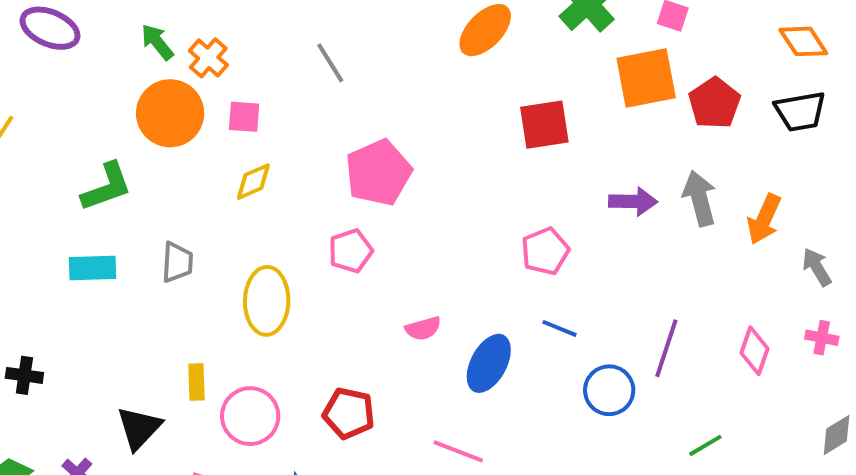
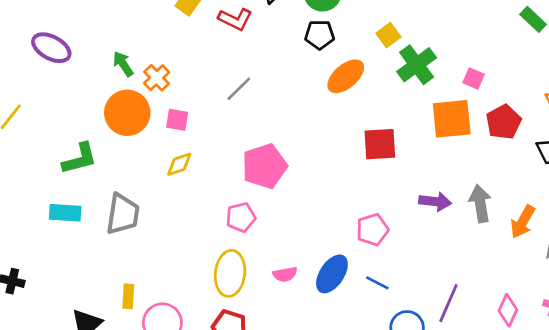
gray line: (330, 63) -> (239, 89), turned 72
red pentagon: (715, 103) -> (504, 122), moved
gray trapezoid: (177, 262) -> (123, 214), size x1.5
yellow ellipse: (267, 301) -> (230, 273), moved
blue ellipse: (489, 363) -> (332, 274), moved

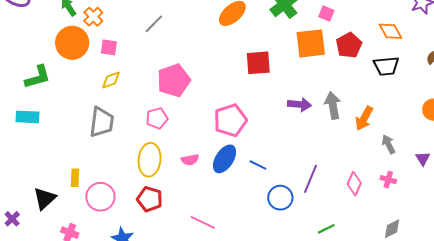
gray trapezoid: (123, 214) -> (102, 122), moved
pink pentagon: (372, 230) -> (230, 120), moved, size x1.4

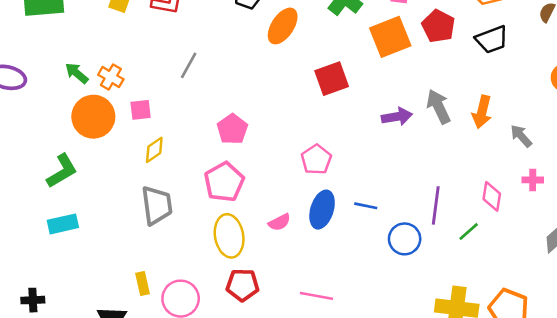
pink pentagon: (174, 80) -> (232, 129), size x0.7
pink pentagon: (157, 118) -> (224, 182), size x1.4
pink pentagon: (230, 120) -> (316, 160), size x0.7
green line: (326, 229) -> (469, 232), moved

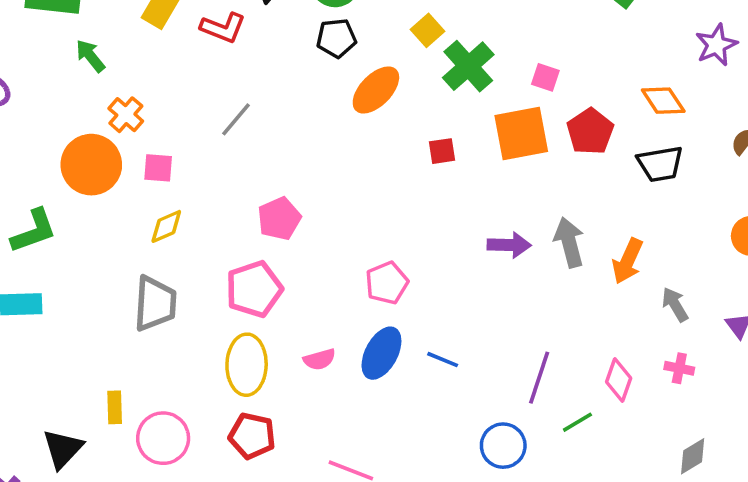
green arrow: (77, 73) -> (90, 56), moved
red square: (332, 79) -> (442, 151), moved, size x0.6
blue circle: (405, 239) -> (503, 446), moved

